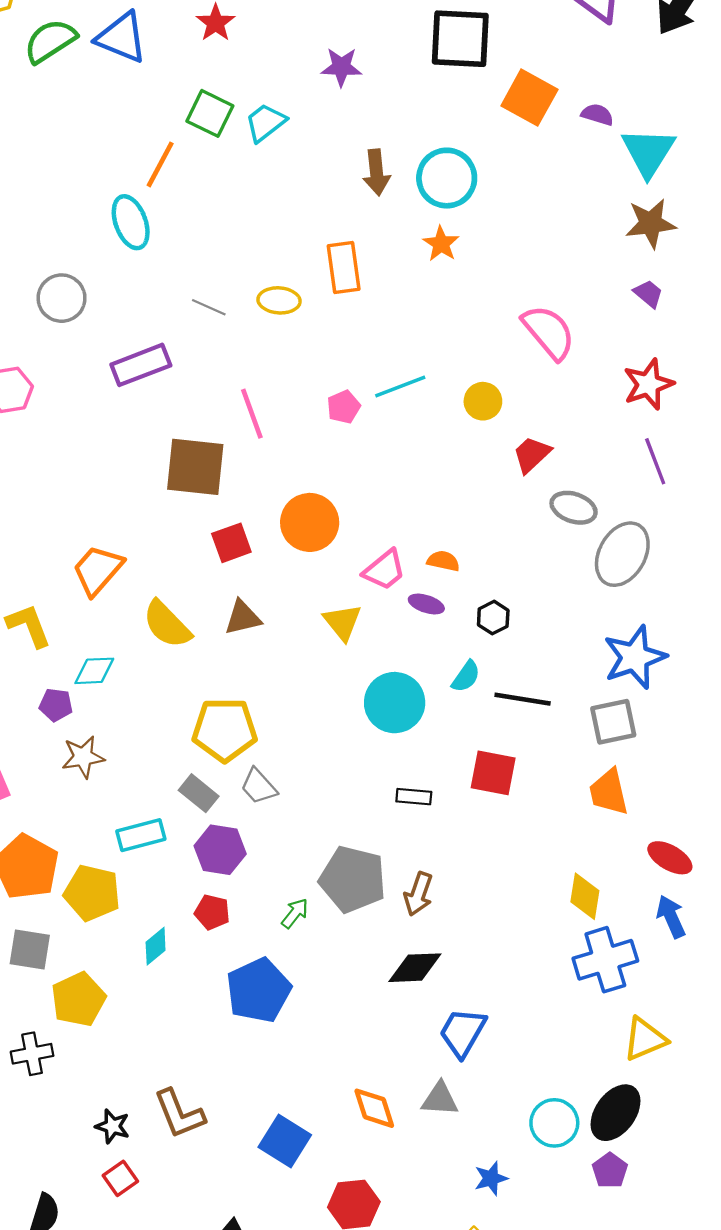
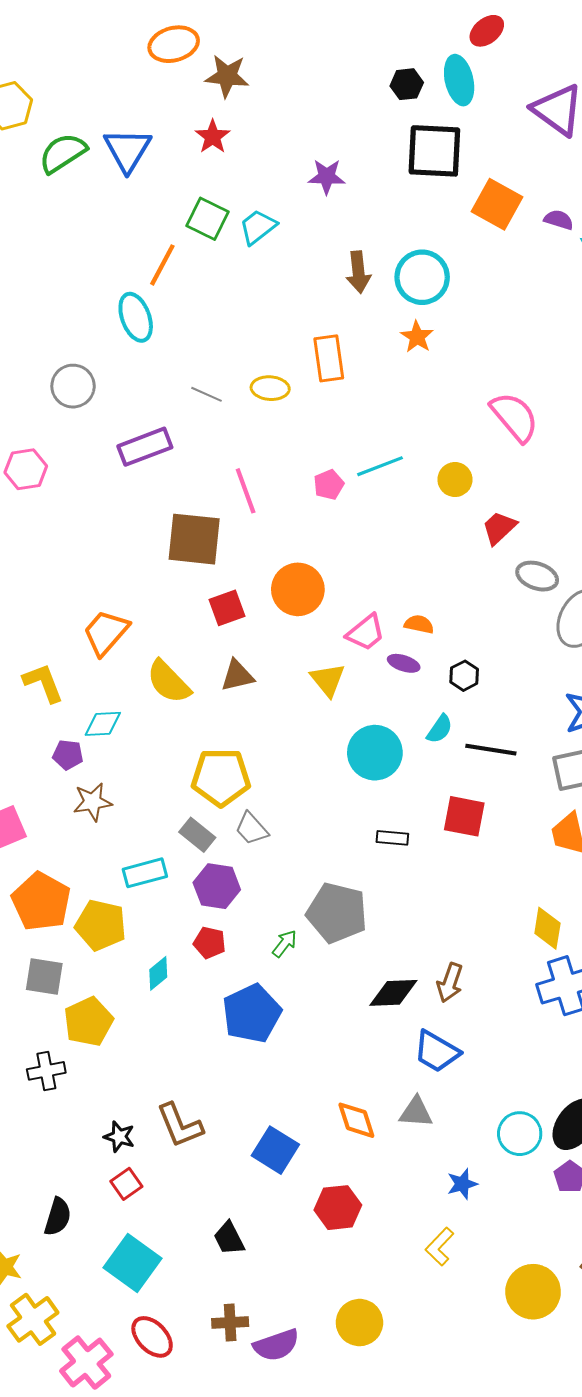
blue triangle: (122, 38) -> (127, 150), turned 39
brown arrow: (418, 894) -> (450, 983), moved
blue trapezoid: (463, 1032) -> (436, 1051), turned -90

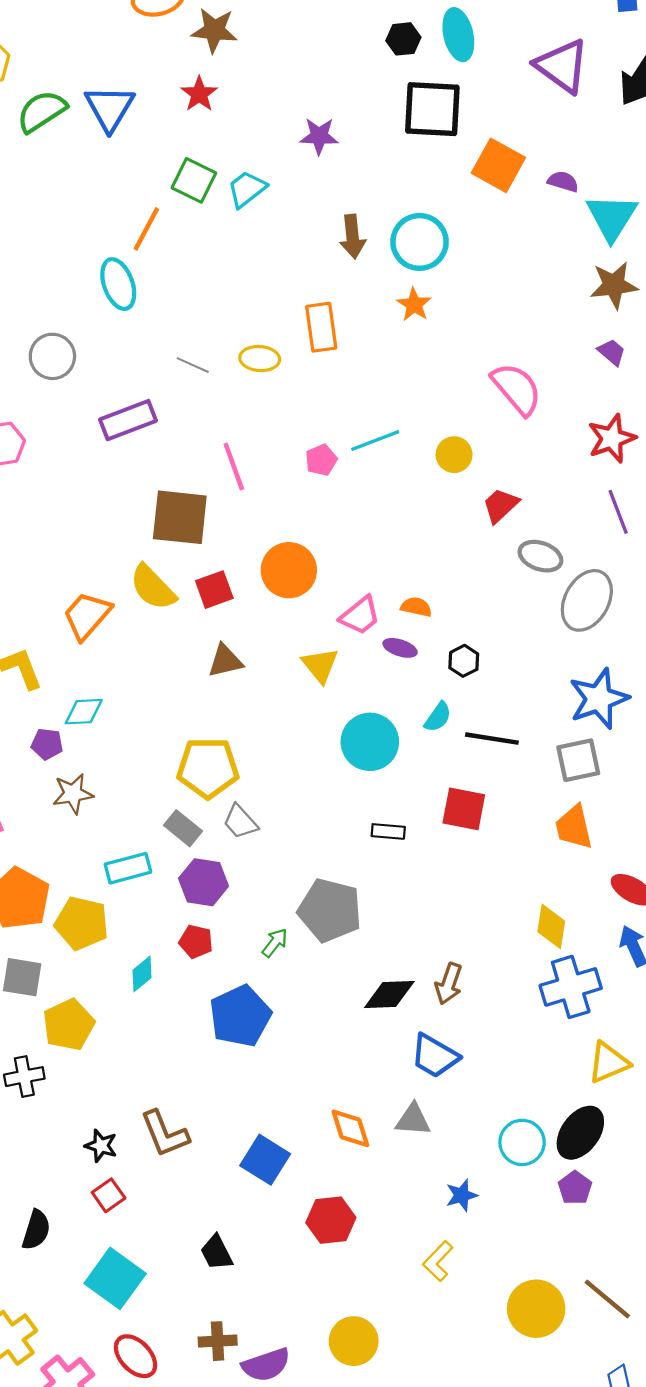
yellow semicircle: (169, 682) -> (153, 587), moved

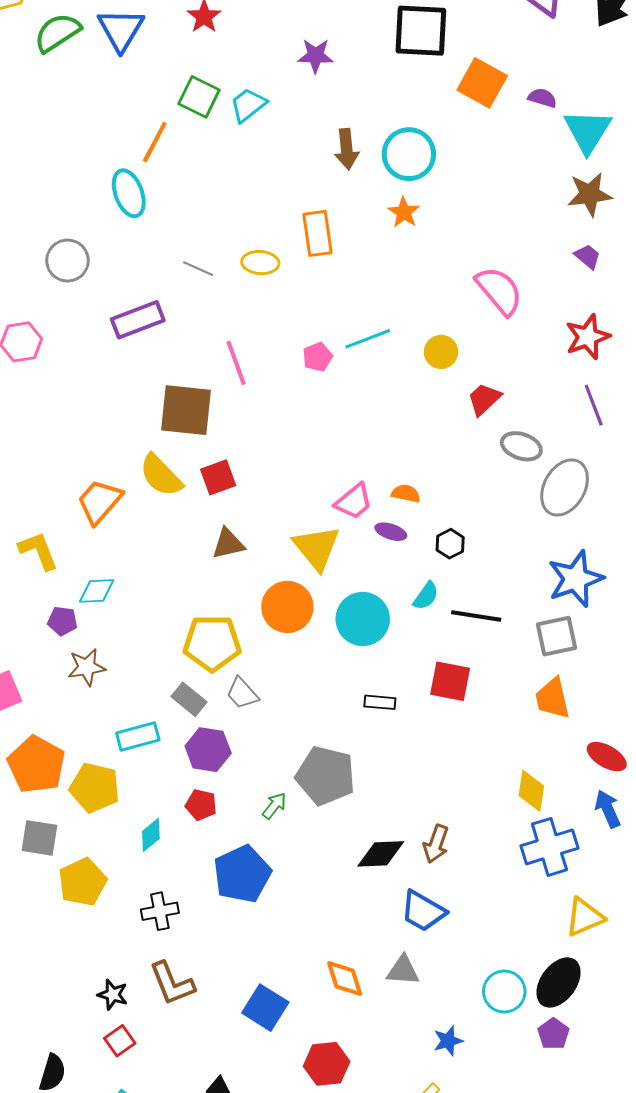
orange circle: (289, 570) -> (287, 607), moved
yellow triangle: (320, 665) -> (317, 548), size x1.4
black cross: (24, 1077) -> (160, 911), moved

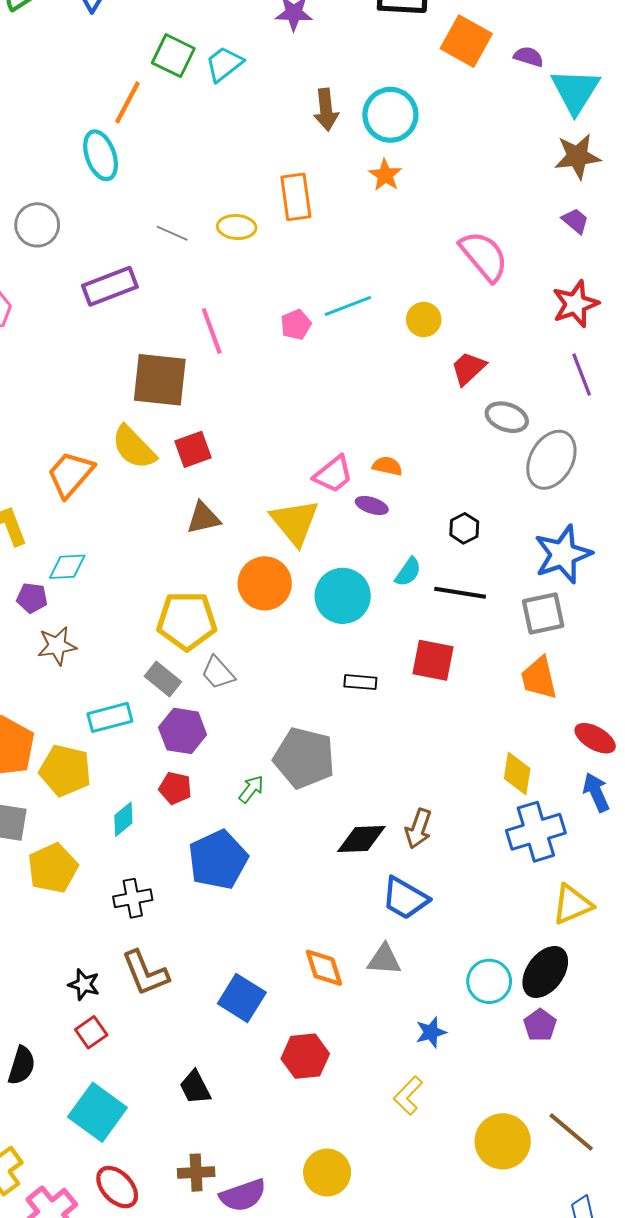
black hexagon: (450, 544) -> (464, 528), moved

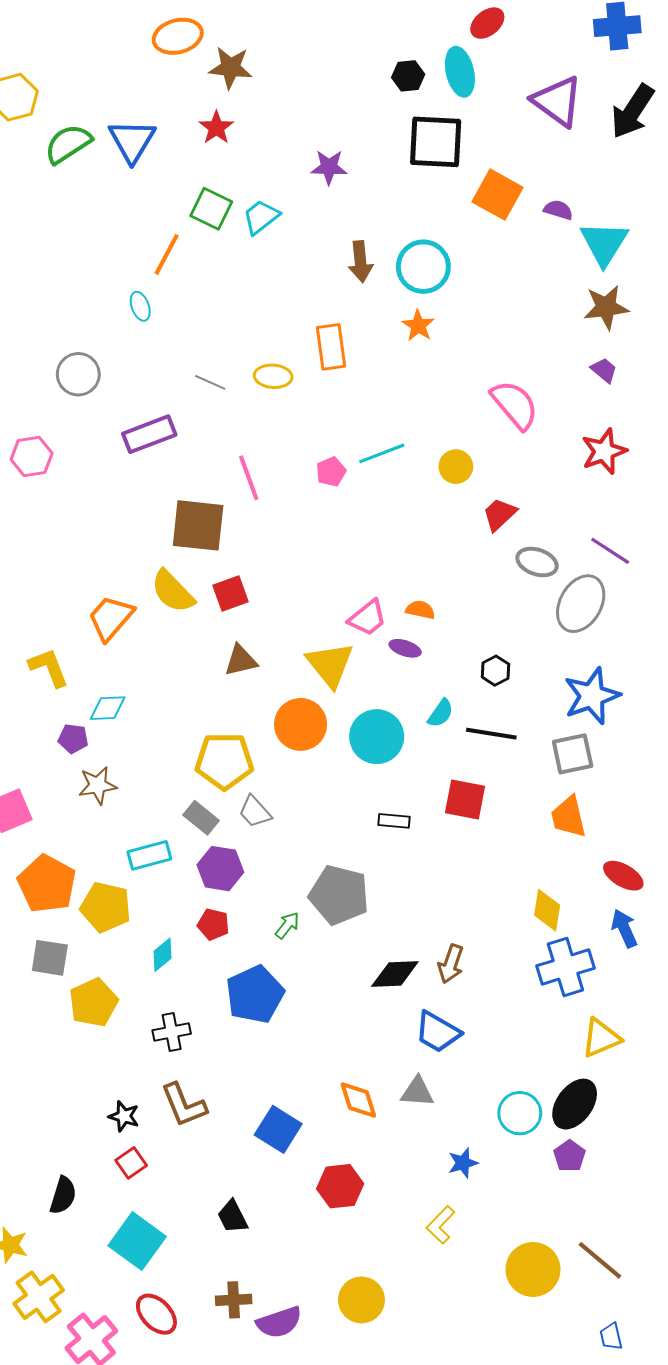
cyan ellipse: (101, 155) -> (140, 306), size x0.6
purple line: (582, 375) -> (610, 551), moved, turned -36

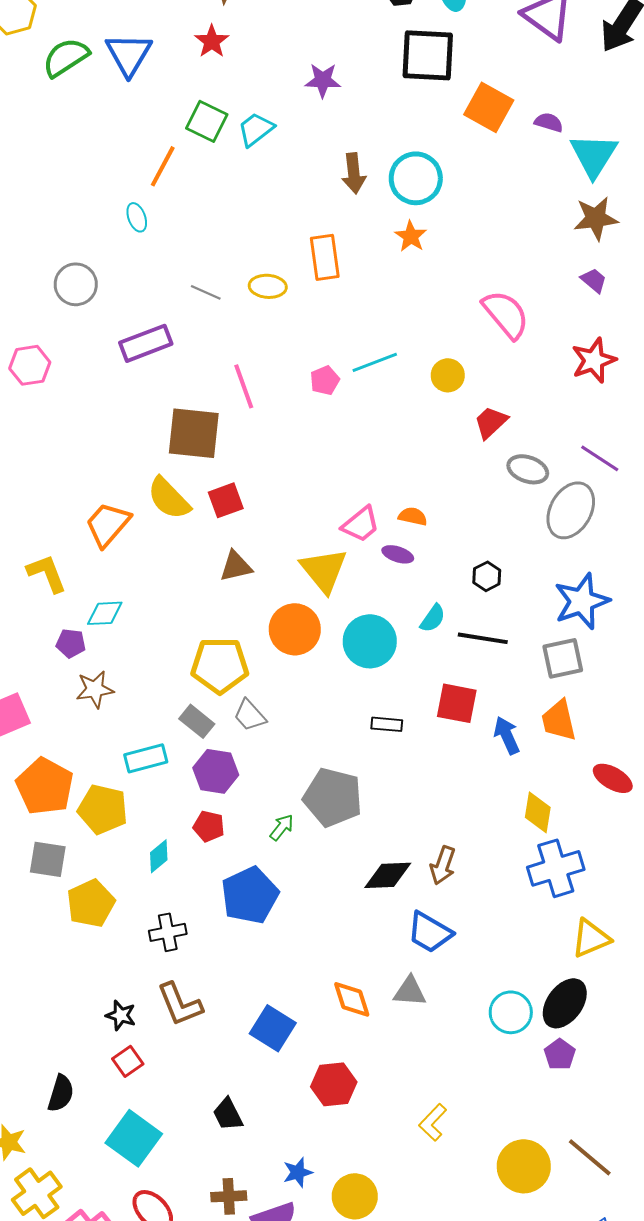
blue arrow: (624, 928) -> (507, 735), moved
blue star: (463, 1163) -> (298, 1172), moved

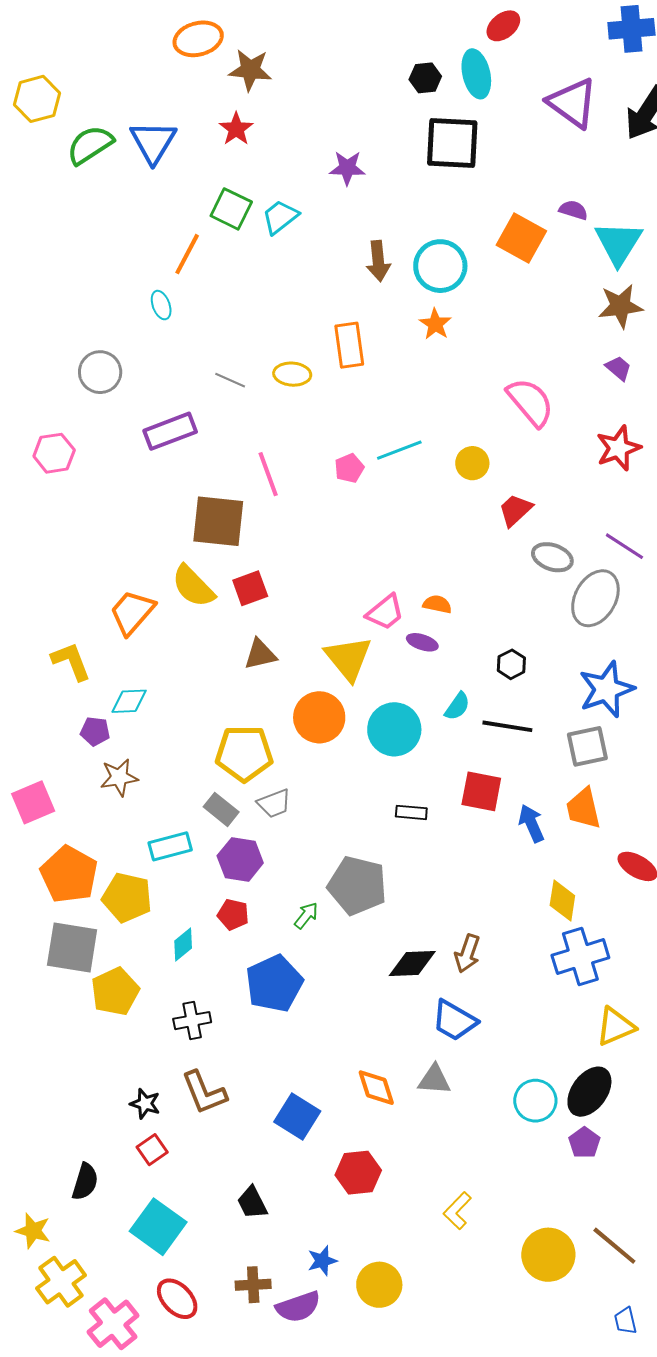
orange square: (489, 107) -> (521, 238), moved
gray trapezoid: (250, 715) -> (274, 803), turned -69
gray square: (48, 859) -> (72, 947), size x1.4

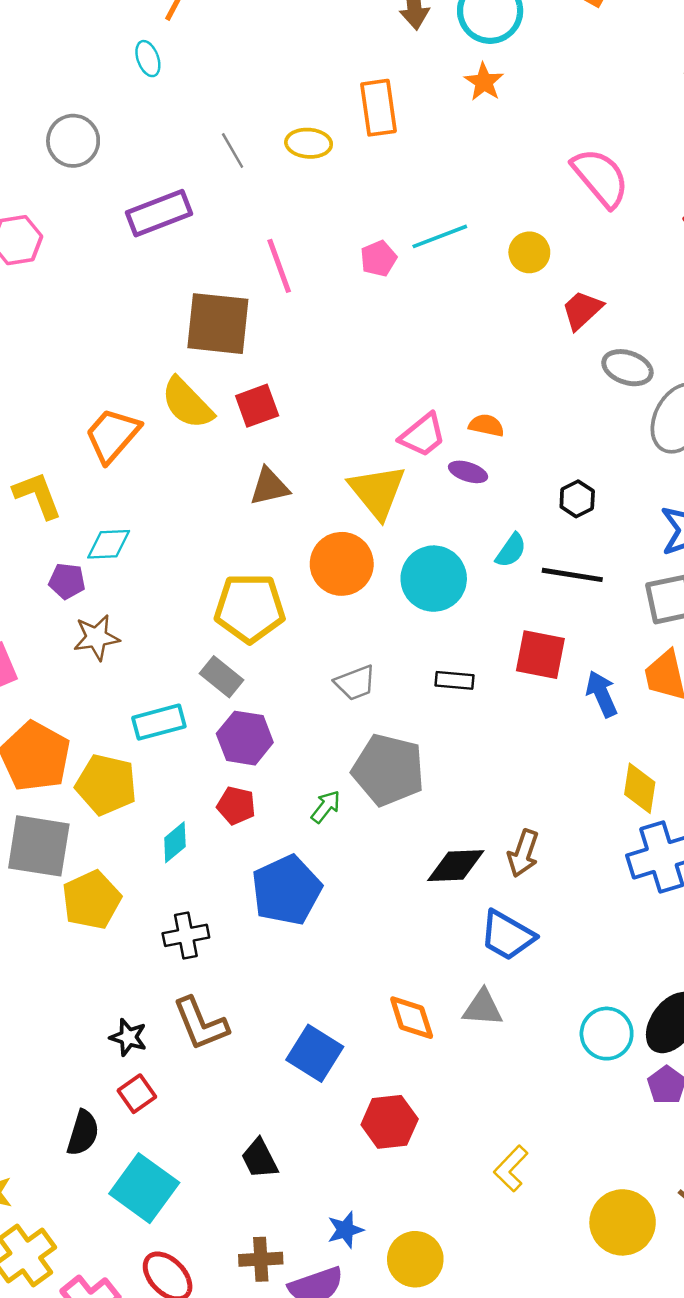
gray line: (230, 380) -> (233, 151), turned 36
gray trapezoid: (274, 803) -> (355, 683), moved
black semicircle: (85, 1182) -> (83, 1133), moved

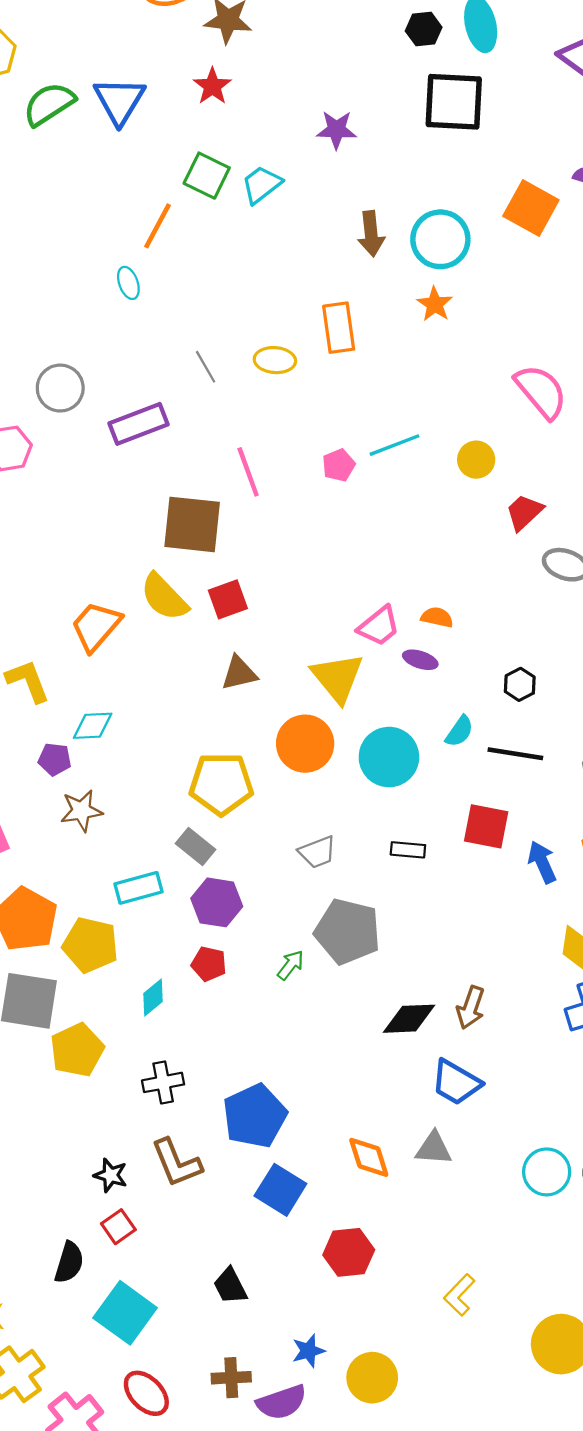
gray circle: (73, 141) -> (60, 388), moved
blue pentagon: (287, 890) -> (255, 1116), moved

